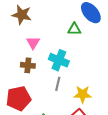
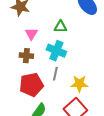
green triangle: (74, 29) -> (60, 27), moved
red pentagon: (19, 98) -> (31, 85), moved

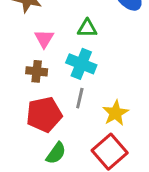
yellow star: (79, 84) -> (116, 113), turned -30

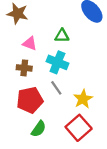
pink triangle: (44, 39) -> (30, 44), turned -40
gray line: (80, 98) -> (56, 88), turned -48

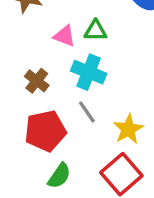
pink triangle: (30, 44) -> (64, 36), moved
brown cross: (24, 68) -> (37, 81), turned 32

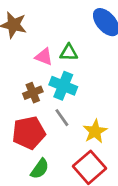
brown cross: (37, 81) -> (33, 93), moved, turned 30

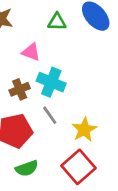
green triangle: (69, 53) -> (57, 22), moved
green semicircle: (40, 169) -> (27, 168), turned 35

